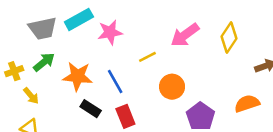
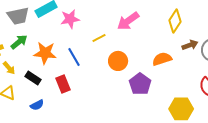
yellow diamond: (229, 38) -> (175, 21), moved
orange semicircle: (247, 103) -> (162, 59), moved
black rectangle: (91, 109) -> (33, 78), moved
red rectangle: (125, 116) -> (63, 84), moved

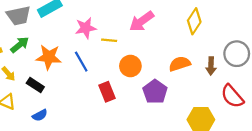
pink star: (70, 19) -> (86, 28), moved
yellow line: (99, 38) -> (109, 40), turned 32
brown arrow: (190, 45) -> (211, 66), moved, turned 112
red rectangle: (63, 84) -> (107, 92), moved

